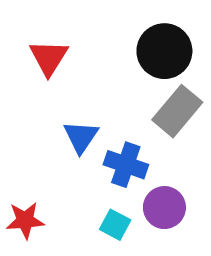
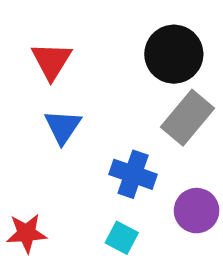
blue triangle: (81, 137) -> (63, 127), moved
purple circle: (164, 208) -> (197, 211), moved

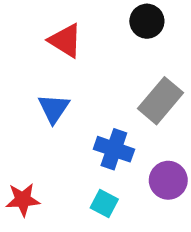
black circle: (174, 54) -> (147, 21), moved, size x0.7
red triangle: (51, 61) -> (65, 41), moved, turned -30

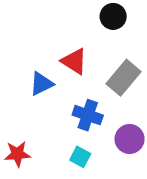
red triangle: (65, 41) -> (74, 61), moved
blue triangle: (54, 108) -> (41, 84), turned 30

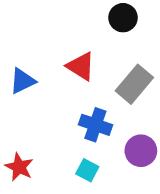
blue triangle: (41, 84) -> (22, 81), moved
red star: (17, 154) -> (19, 167), turned 30

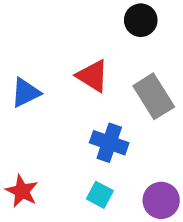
gray rectangle: (134, 84) -> (154, 96), turned -72
purple circle: (141, 151) -> (161, 200), moved

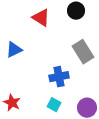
red triangle: (92, 76) -> (41, 18), moved
blue cross: (109, 143) -> (59, 77), turned -30

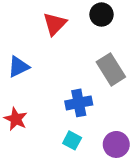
red triangle: (41, 18) -> (55, 24), turned 42
red star: (12, 103) -> (16, 119), moved

